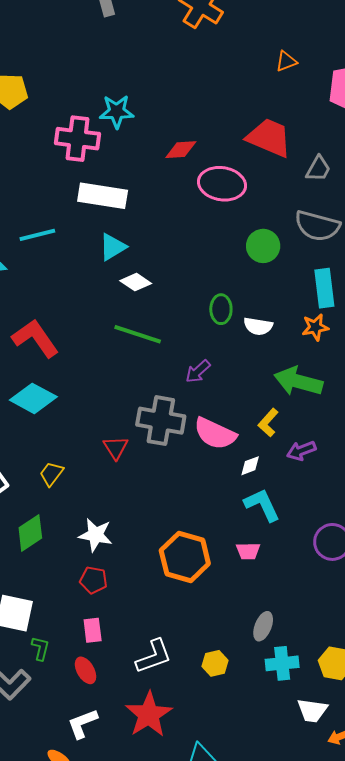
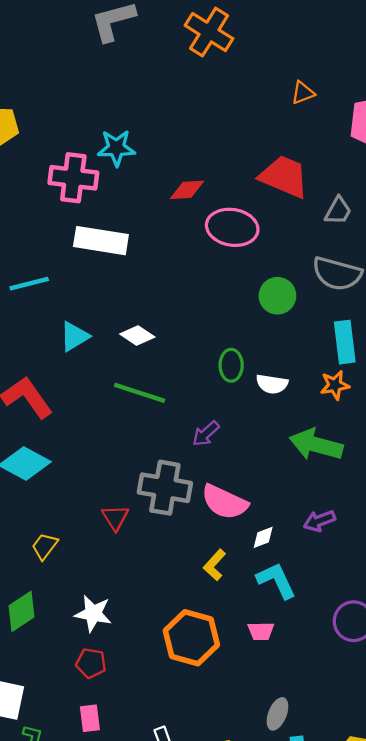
cyan triangle: (113, 247) -> (74, 337), moved
yellow L-shape: (268, 423) -> (215, 565), moved

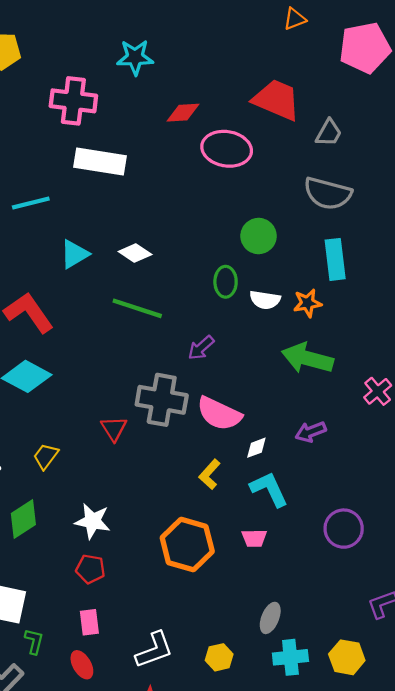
cyan star: (116, 148) -> (135, 57), moved
green circle: (277, 296) -> (259, 236), moved
orange star: (335, 385) -> (307, 303), moved

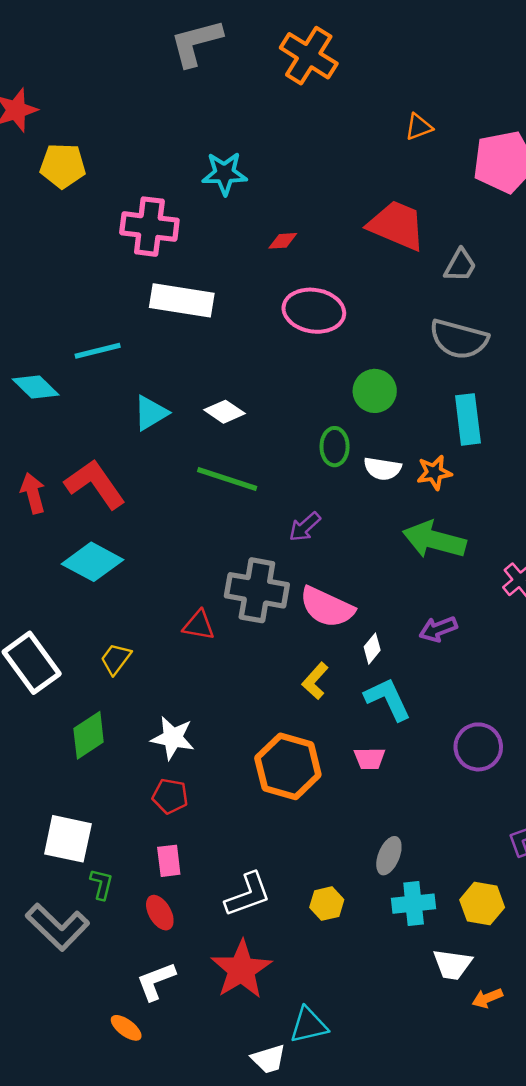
red diamond: (183, 113) -> (283, 241), size x0.7
pink ellipse: (227, 149) -> (314, 311), moved
red triangle: (114, 429) -> (199, 625), turned -48
white diamond: (256, 448) -> (372, 649), turned -30

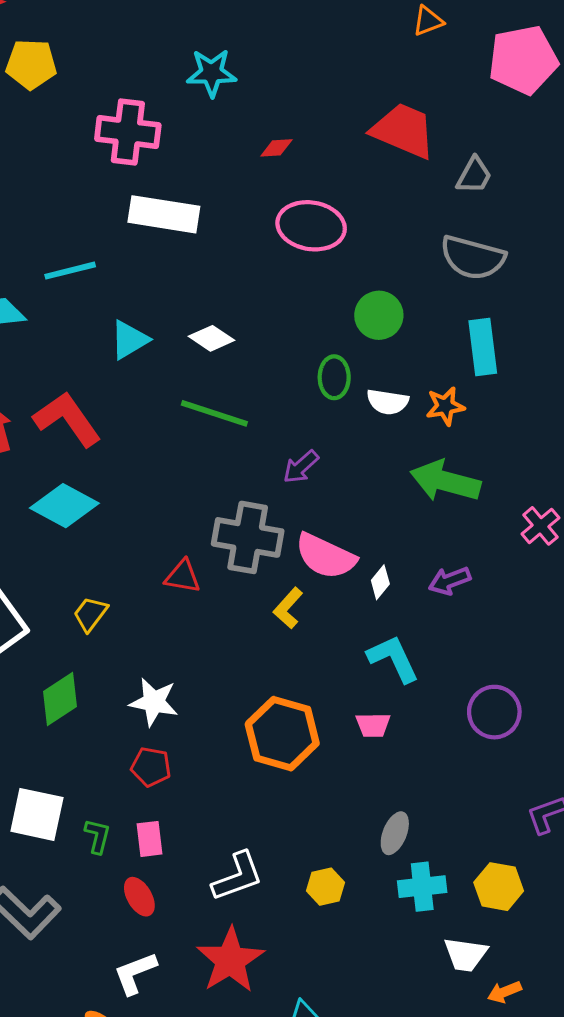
white diamond: (372, 649) -> (380, 582), moved
yellow L-shape: (315, 681) -> (288, 608), moved
green L-shape: (102, 884) -> (98, 836), moved

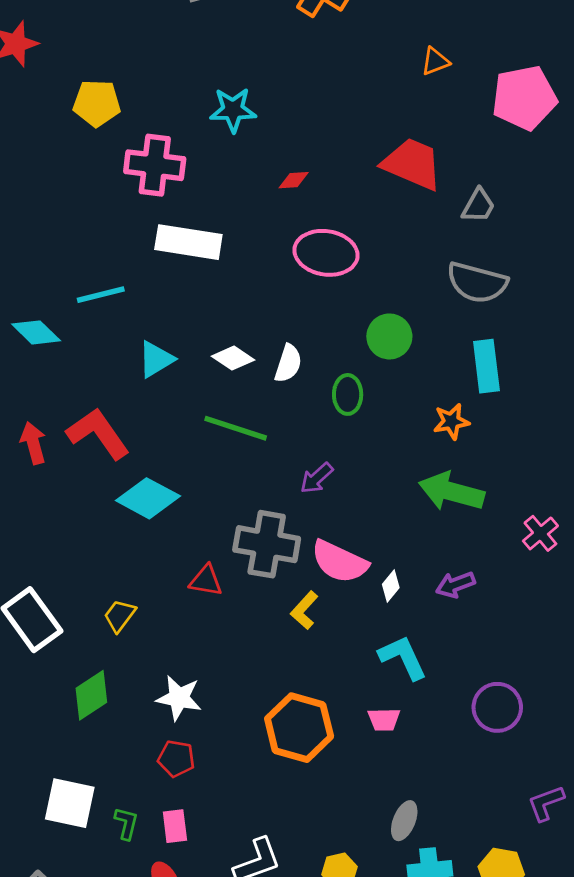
yellow pentagon: (31, 64) -> (97, 103), moved
white semicircle: (388, 402) -> (288, 363), moved, turned -81
cyan diamond: (64, 506) -> (148, 498), moved

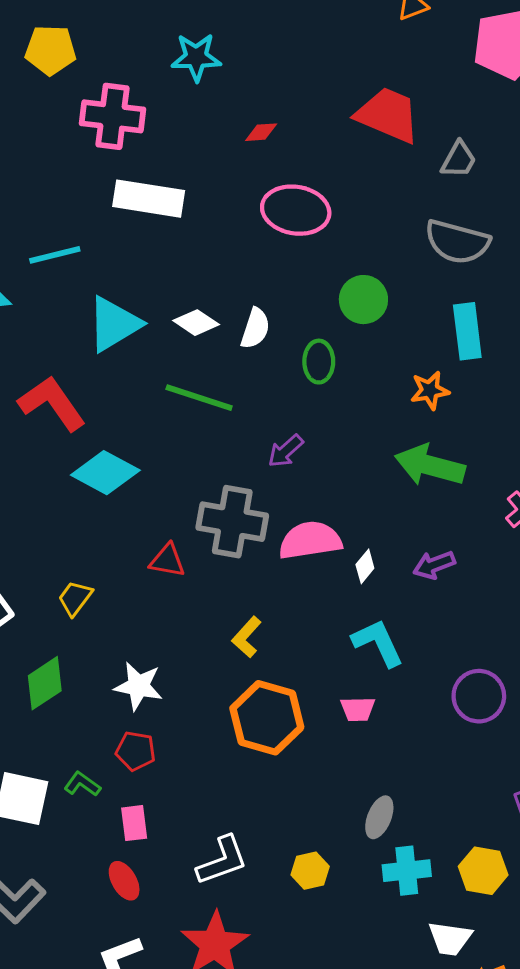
cyan triangle: (156, 359) -> (114, 324), size x1.4
pink semicircle: (339, 562) -> (310, 540), turned 146
yellow L-shape: (304, 610) -> (247, 637), moved
green L-shape: (126, 823) -> (82, 784), moved, turned -68

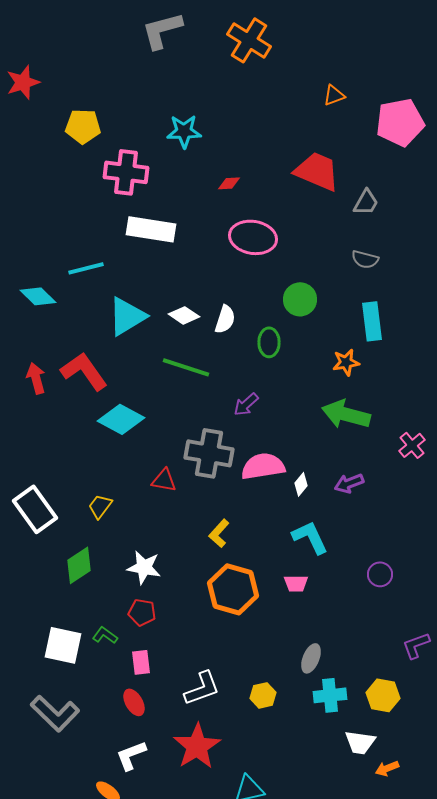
gray semicircle: (457, 242) -> (365, 259), size x0.6
purple circle: (479, 696) -> (380, 574), size x0.7

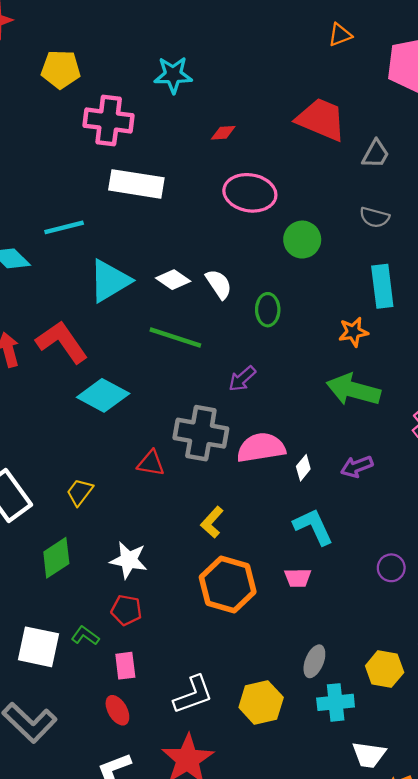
green circle: (300, 299) -> (302, 240), moved
white semicircle: (225, 319) -> (219, 284), turned -52
yellow hexagon: (263, 695) -> (261, 702), size x1.5
yellow hexagon: (383, 695) -> (385, 669), moved

